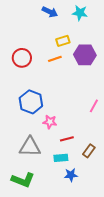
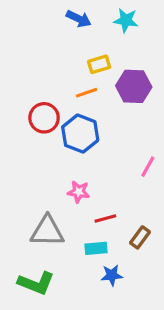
red circle: (22, 58) -> (44, 118), moved
blue hexagon: (31, 102) -> (80, 134), moved

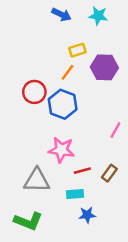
orange line: (87, 93) -> (68, 72), turned -35
pink star: (79, 192) -> (61, 150), size x1.5
brown rectangle: (140, 237) -> (109, 173), moved

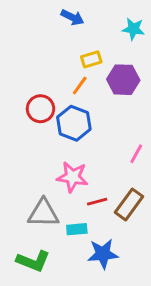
cyan star: (98, 16) -> (133, 29), moved
brown rectangle: (109, 173) -> (129, 204), size x1.5
cyan rectangle: (75, 194) -> (77, 229), moved
blue star: (87, 215) -> (103, 254), size x1.5

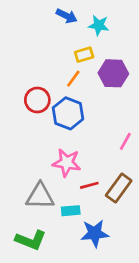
cyan star: (133, 29) -> (99, 25), moved

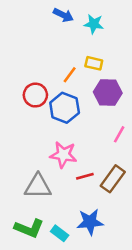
yellow rectangle: (84, 55) -> (94, 63), moved, turned 30
purple hexagon: (113, 73) -> (108, 92), moved
cyan rectangle: (71, 211) -> (60, 233), moved, turned 42

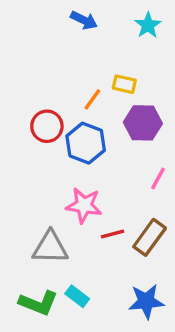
cyan star: (94, 24) -> (148, 25), moved, turned 30
blue star: (90, 222) -> (146, 301), moved
cyan rectangle: (60, 233) -> (77, 296), moved

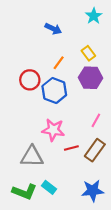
blue arrow: (84, 20) -> (53, 29), moved
yellow rectangle: (124, 84) -> (88, 53), moved, turned 40
pink line: (158, 178) -> (96, 120), moved

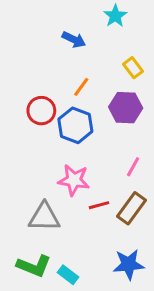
cyan star: (94, 16) -> (115, 16), moved
yellow rectangle: (88, 53) -> (133, 68), moved
cyan rectangle: (49, 187) -> (68, 275), moved

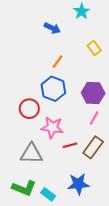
purple hexagon: (126, 108) -> (93, 93), moved
red circle: (41, 111) -> (29, 109), moved
blue star: (129, 264) -> (78, 184), moved

